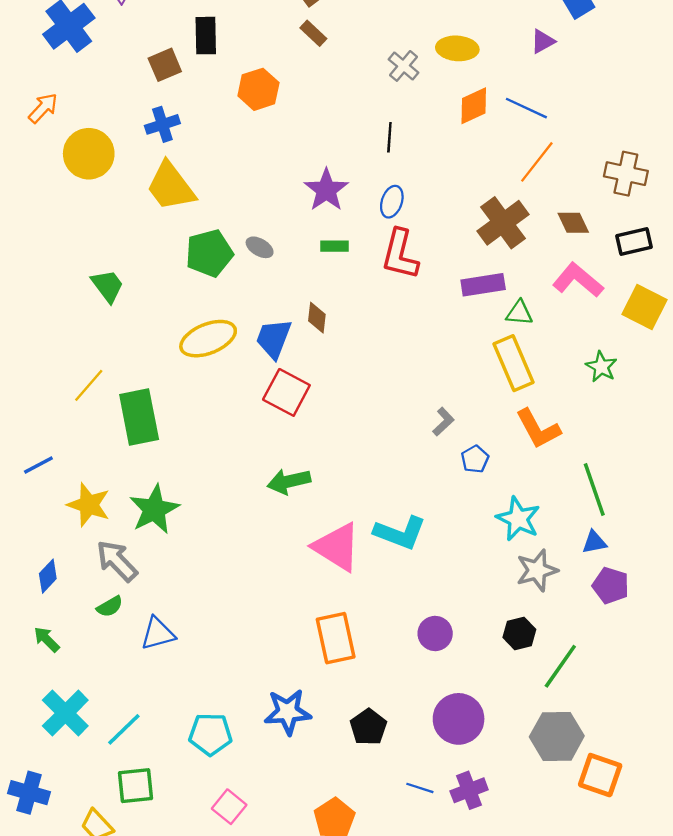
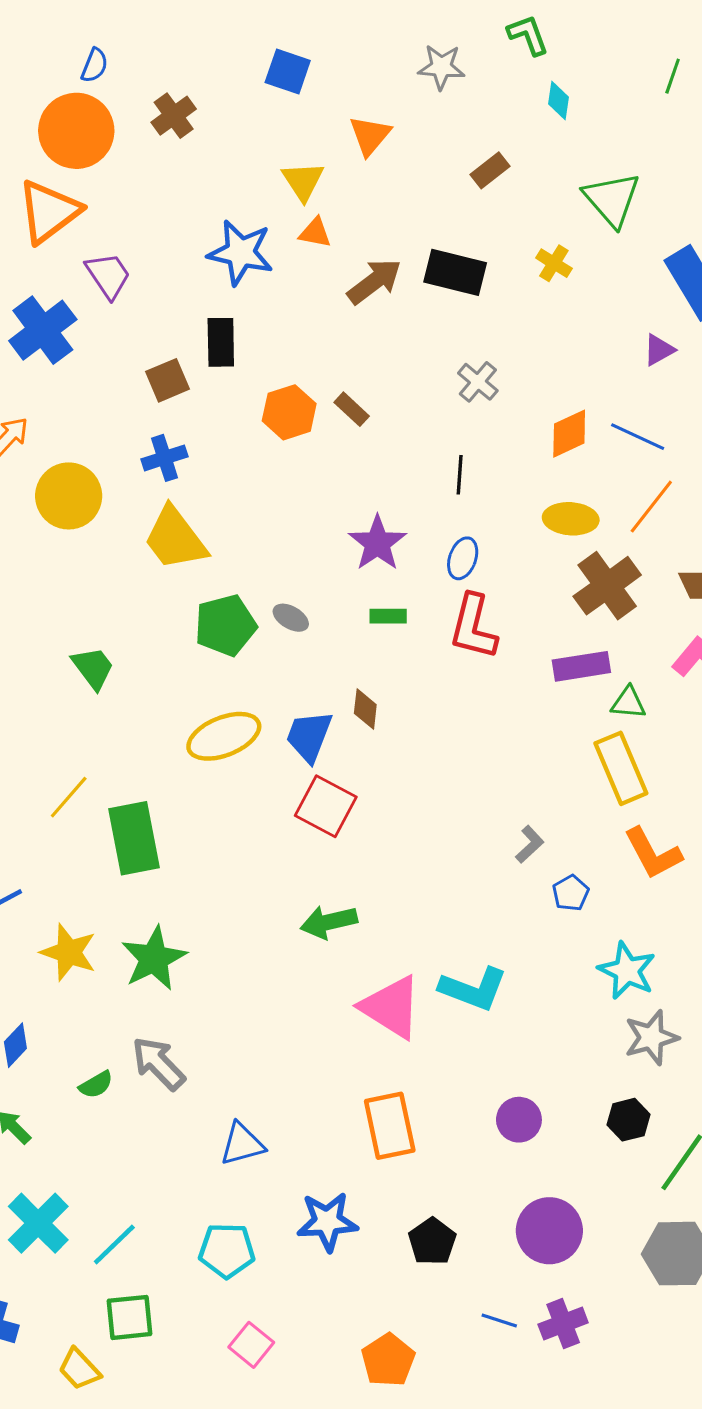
brown rectangle: (313, 33) -> (352, 409), moved
yellow ellipse: (457, 48) -> (571, 519), moved
gray arrow: (117, 561) -> (158, 1063), moved
blue triangle: (158, 633) -> (242, 1144), moved

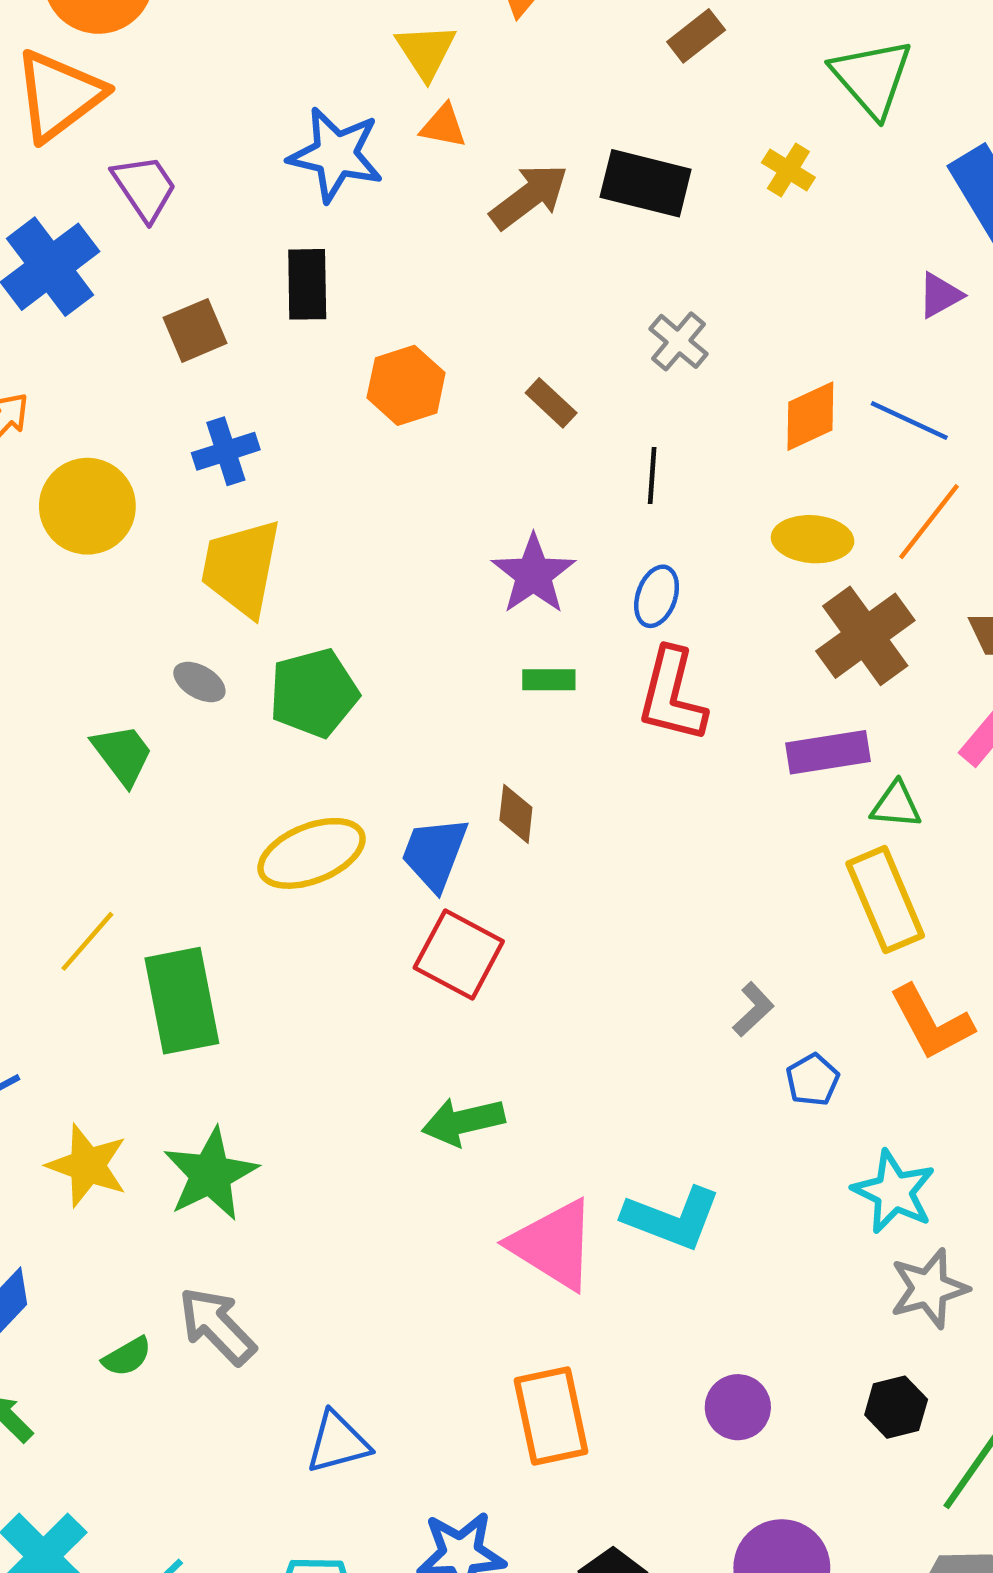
brown square: (168, 380) -> (195, 330), moved
brown rectangle: (352, 409) -> (551, 403), moved
yellow trapezoid: (175, 539) -> (241, 568), turned 48
gray ellipse: (291, 618) -> (199, 682), moved

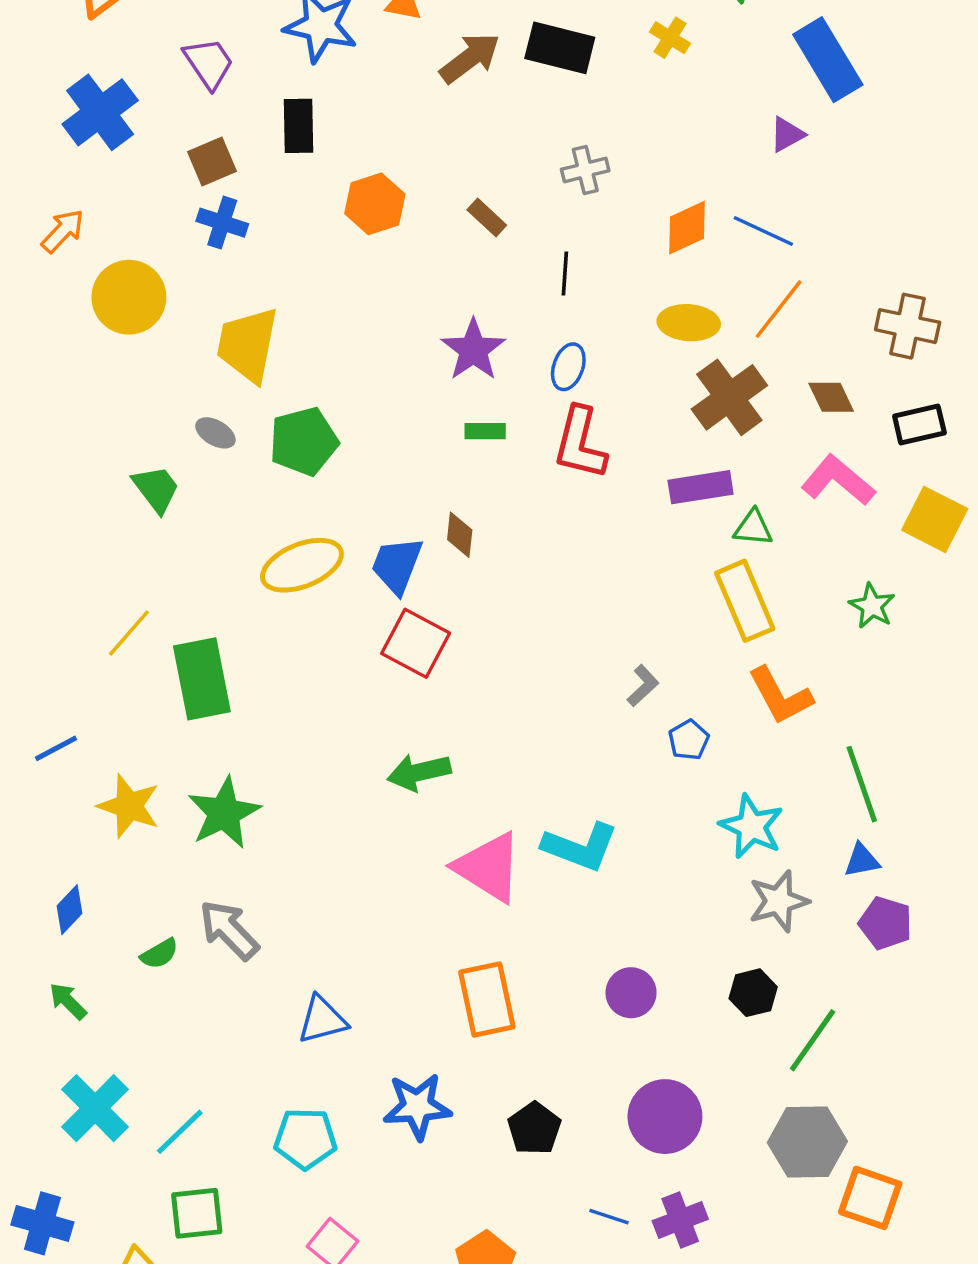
purple trapezoid: (145, 188) -> (209, 63), moved
gray cross: (679, 341) -> (585, 170), turned 36
blue cross: (226, 451) -> (222, 223), moved, turned 36

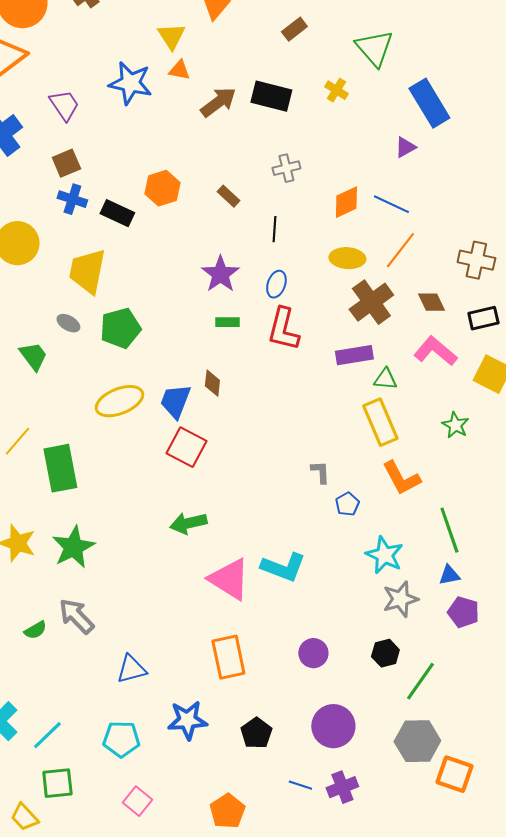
black rectangle: (299, 126) -> (117, 213), moved, turned -64
gray L-shape: (643, 686) -> (320, 472), turned -50

